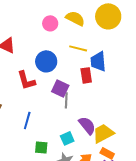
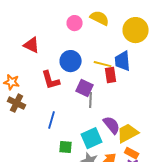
yellow circle: (108, 16) -> (136, 30), moved
yellow line: (78, 48) -> (103, 64), moved
cyan square: (67, 138) -> (92, 138), size x1.5

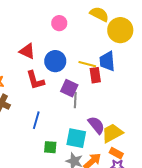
yellow semicircle: (100, 18) -> (99, 14), moved
red triangle: (32, 45) -> (27, 51), moved
cyan square: (92, 138) -> (76, 138), turned 35

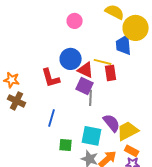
red triangle: (27, 51) -> (86, 70), moved
blue trapezoid: (107, 61) -> (124, 45), moved

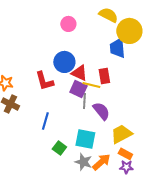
yellow line: (103, 62) -> (91, 85), moved
purple semicircle: (112, 123) -> (101, 111), moved
green square: (66, 145) -> (59, 148), turned 32

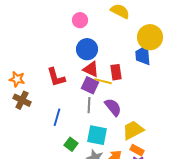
yellow circle: (129, 31) -> (150, 37), moved
blue trapezoid: (117, 48) -> (143, 55), moved
blue circle: (64, 62) -> (87, 49), moved
gray line: (84, 101) -> (89, 105), moved

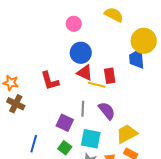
purple square: (90, 85) -> (65, 123), moved
blue line: (57, 117) -> (34, 144), moved

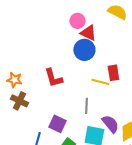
red triangle: (85, 73) -> (88, 33), moved
purple semicircle: (107, 111) -> (110, 124), moved
purple square: (65, 123) -> (57, 124), moved

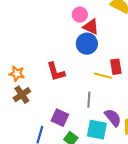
brown cross: (19, 101) -> (22, 95), turned 30

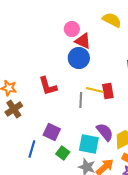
red rectangle: (116, 67) -> (108, 91), moved
gray line: (89, 100) -> (81, 100), moved

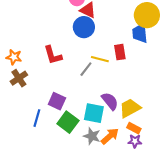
red rectangle: (108, 91) -> (120, 52), moved
gray line: (81, 100) -> (86, 69), turned 35
green square: (63, 153) -> (68, 122), size x1.5

